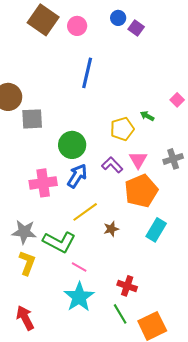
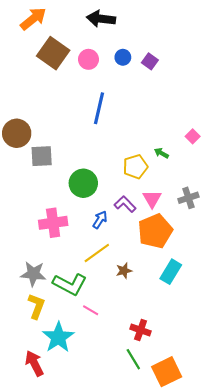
blue circle: (118, 18) -> (123, 57), moved
blue arrow: (77, 176) -> (100, 220), moved, size x0.7
cyan star: (79, 297) -> (58, 337), moved

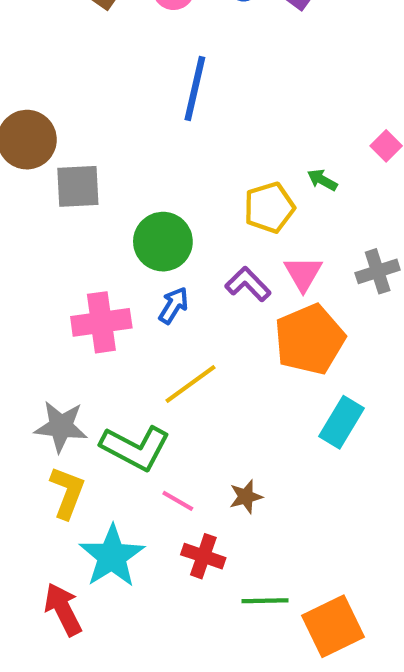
blue arrow: (100, 220) -> (174, 305), moved
brown star: (124, 271) -> (246, 497), moved
red cross: (141, 330) -> (203, 556), moved
green line: (133, 359) -> (265, 601), turned -60

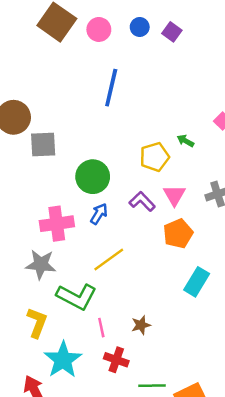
orange pentagon: (310, 339) -> (178, 234), size x0.7
gray star: (61, 426) -> (41, 264), moved
pink line: (178, 501) -> (101, 328), turned 48

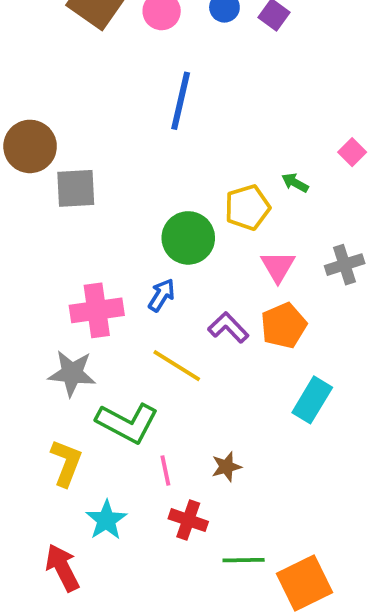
green circle: (93, 177) -> (188, 238), moved
purple L-shape: (142, 201) -> (228, 328), moved
yellow line: (109, 260) -> (177, 366), turned 68
cyan star: (63, 360) -> (106, 520), size x0.7

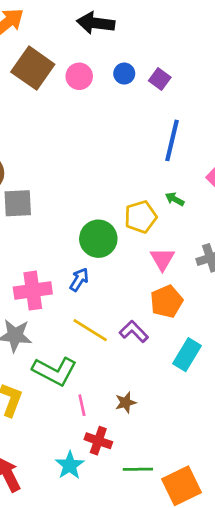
blue line: (181, 101) -> (172, 140), moved
purple L-shape: (228, 328) -> (134, 331), moved
cyan star: (106, 520) -> (70, 465), moved

